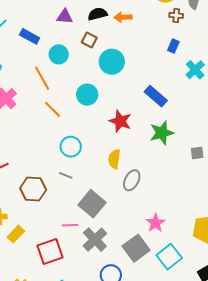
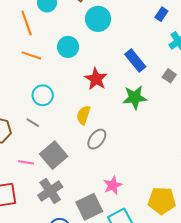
orange line: (53, 109) -> (31, 55), turned -36
gray square: (197, 153) -> (169, 76), moved, turned 32
pink line: (70, 225) -> (26, 162), moved

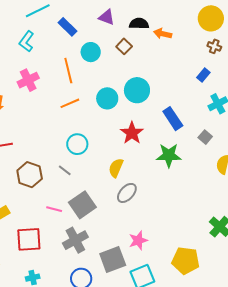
cyan circle: (98, 19) -> (137, 90), moved
orange line: (31, 55) -> (70, 103), turned -48

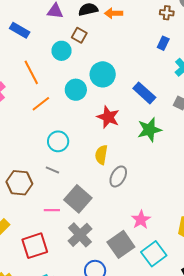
cyan circle: (91, 52) -> (62, 51), moved

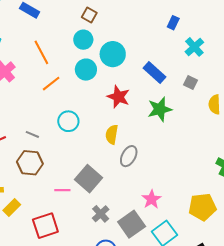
cyan circle: (62, 51) -> (83, 40), moved
gray line: (52, 170) -> (32, 134), moved
gray cross: (80, 235) -> (101, 214), moved, size x0.7

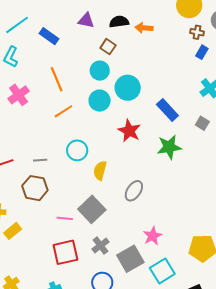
blue rectangle: (173, 23) -> (202, 52), moved
gray line: (32, 134) -> (40, 160), turned -32
yellow semicircle: (112, 135) -> (100, 171), moved
red square: (45, 226) -> (65, 252), moved

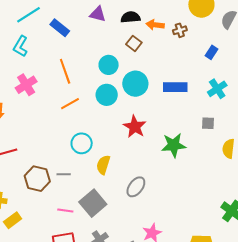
brown cross: (197, 32) -> (180, 30), moved, turned -32
brown square: (108, 47) -> (134, 43), moved
blue rectangle: (167, 110) -> (175, 87), moved, turned -50
gray square: (202, 123) -> (208, 123), turned -32
gray line: (40, 160) -> (64, 174), moved

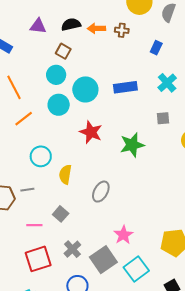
brown cross: (180, 30) -> (122, 30), turned 32
brown square: (134, 43) -> (63, 51), moved
gray square: (93, 203) -> (61, 214), size x0.6

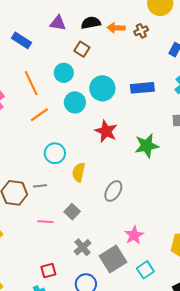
brown cross: (122, 30) -> (141, 31), turned -32
cyan circle: (56, 75) -> (64, 73), moved
red square: (38, 259) -> (48, 271), moved, size x0.6
cyan square: (136, 269) -> (145, 270), size x0.7

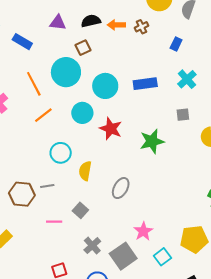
brown square: (82, 49) -> (83, 48), turned 35
cyan circle: (64, 73) -> (66, 72), size x1.5
cyan circle: (75, 102) -> (82, 113), moved
cyan square: (145, 270) -> (162, 257), moved

